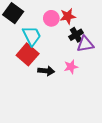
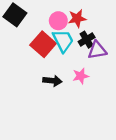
cyan trapezoid: (32, 36) -> (63, 41), moved
red square: (28, 54) -> (43, 44), moved

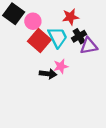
pink circle: (58, 21) -> (33, 21), moved
pink star: (81, 76) -> (61, 66), moved

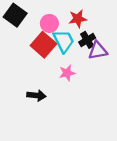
pink circle: (33, 21) -> (49, 23), moved
black arrow: (48, 74) -> (36, 95), moved

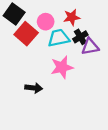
cyan trapezoid: (64, 41) -> (59, 38), turned -75
red square: (43, 45) -> (26, 34), moved
pink star: (67, 73) -> (62, 67), size x1.5

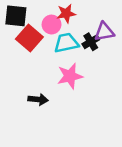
black square: (14, 14) -> (16, 16), turned -30
red star: (72, 17) -> (66, 13), moved
purple triangle: (90, 47) -> (104, 32), moved

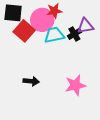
pink circle: (52, 25) -> (42, 20), size x1.5
pink star: (70, 76) -> (75, 85), moved

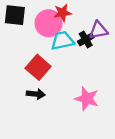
red square: (24, 31) -> (38, 67), moved
pink star: (75, 85) -> (87, 99), turned 30

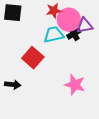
pink circle: (49, 23) -> (69, 20), moved
black arrow: (36, 94) -> (13, 85), moved

